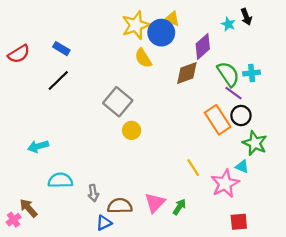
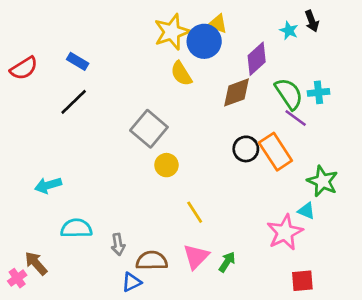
black circle: (241, 116) -> (246, 149), moved
yellow line: (193, 168) -> (195, 212), moved

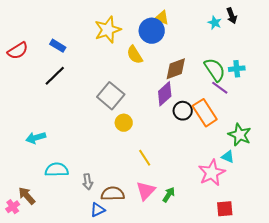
yellow star: (172, 32) -> (108, 30), moved
purple diamond: (257, 59) -> (165, 94), moved

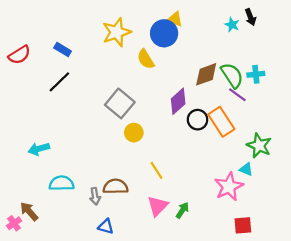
brown diamond: (176, 69) -> (206, 74), moved
brown semicircle: (113, 194) -> (115, 187), moved
blue triangle: (98, 210) -> (106, 226), turned 42

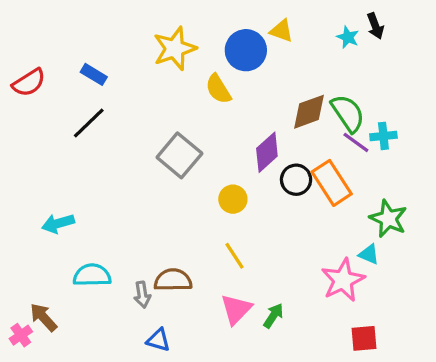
yellow triangle: (175, 19) -> (281, 31), moved
cyan cross: (256, 74) -> (383, 136), moved
yellow circle: (134, 133) -> (233, 199), moved

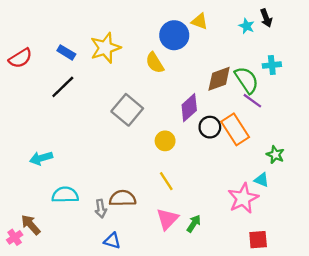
yellow star: (175, 49) -> (105, 48), moved
cyan cross: (383, 136) -> (272, 65), moved
green star: (388, 219) -> (275, 155), size x0.7

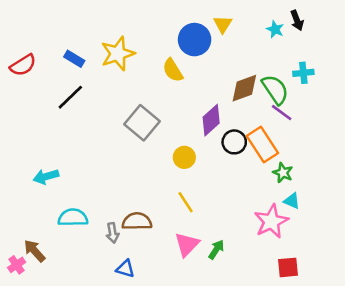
yellow triangle: (200, 21) -> (223, 24), turned 42
green star: (275, 155) -> (283, 173), moved

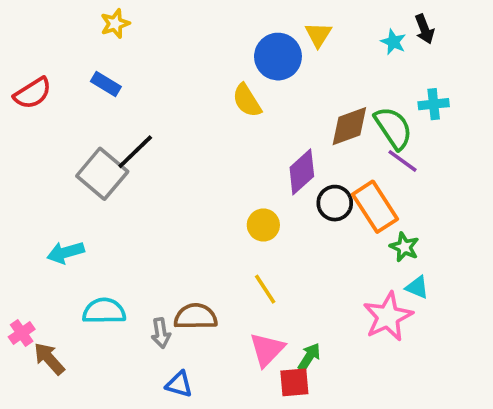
yellow star: (118, 54) -> (115, 24), moved, size x0.6
black line: (70, 97) -> (135, 152), moved
gray square: (142, 123) -> (102, 174), moved
pink cross: (17, 265) -> (22, 333), moved
red square: (288, 267) -> (294, 382), moved

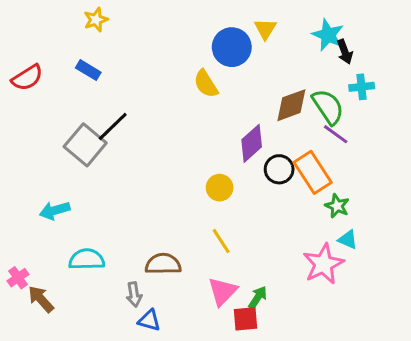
black arrow: (424, 29) -> (345, 52), moved
cyan star: (393, 42) -> (328, 35), size x1.5
gray arrow: (161, 333) -> (134, 294), moved

